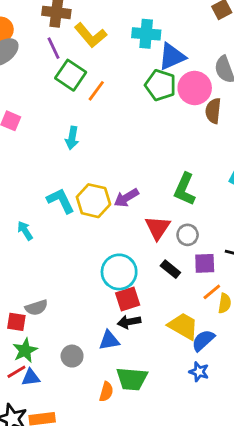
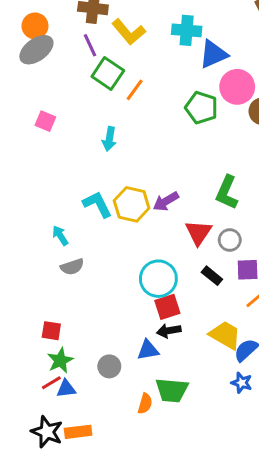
green pentagon: (160, 85) -> (201, 108), moved
gray semicircle: (36, 308) -> (72, 267), moved

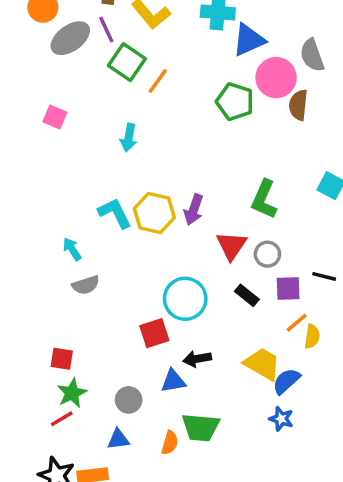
gray ellipse: (36, 50) -> (70, 38), moved
purple arrow: (166, 201) -> (194, 210), turned -40
red square: (167, 307) -> (154, 333), moved
blue triangle: (66, 389) -> (118, 439), moved

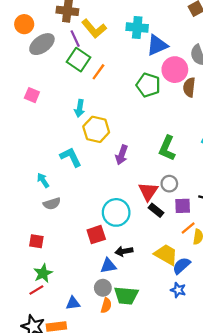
purple line: (106, 30) -> (75, 39), moved
yellow hexagon: (154, 213) -> (96, 129), moved
red triangle: (231, 246) -> (148, 191), moved
red square: (62, 359) -> (36, 241), moved
gray circle: (129, 400) -> (103, 288), moved

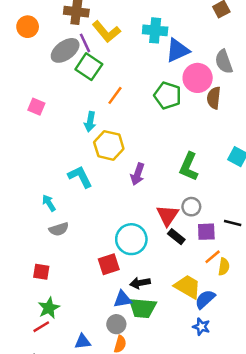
gray ellipse: (42, 44) -> (65, 50), moved
orange line: (98, 72) -> (115, 95), moved
green trapezoid: (126, 296) -> (143, 308), moved

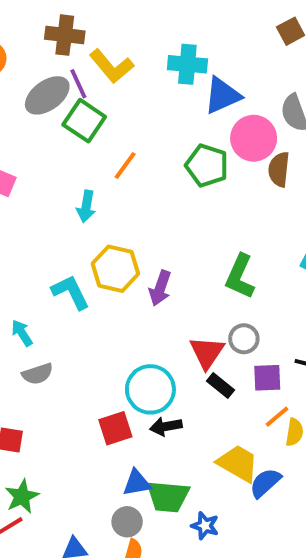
yellow hexagon: (109, 145) -> (115, 269), moved
black arrow: (140, 283) -> (166, 426), moved
blue star: (201, 327) -> (205, 526), moved

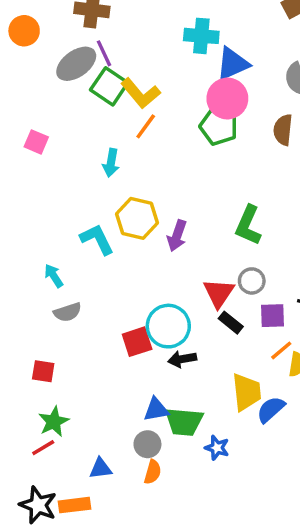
yellow L-shape: (111, 66) -> (140, 93), moved
pink circle: (254, 138) -> (227, 99), moved
red square: (115, 428) -> (137, 342), moved
yellow trapezoid: (238, 463) -> (246, 392), turned 54

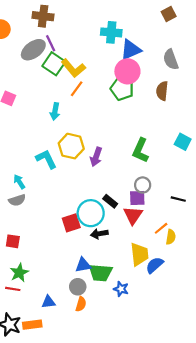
red triangle: (219, 293) -> (133, 215), moved
gray semicircle: (68, 312) -> (17, 200), moved
purple square: (273, 316) -> (137, 198), moved
black rectangle: (231, 323) -> (110, 201), moved
red line: (43, 448) -> (13, 289), turned 40

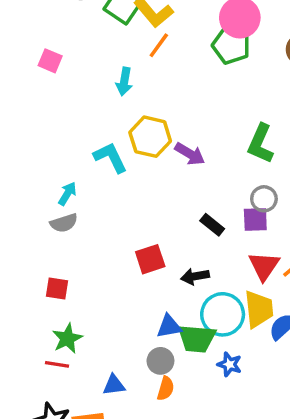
purple arrow: (96, 157) -> (190, 154), turned -78
cyan arrow: (19, 182) -> (67, 194), turned 64
cyan circle: (91, 213) -> (223, 314), moved
red triangle: (133, 215) -> (264, 266), moved

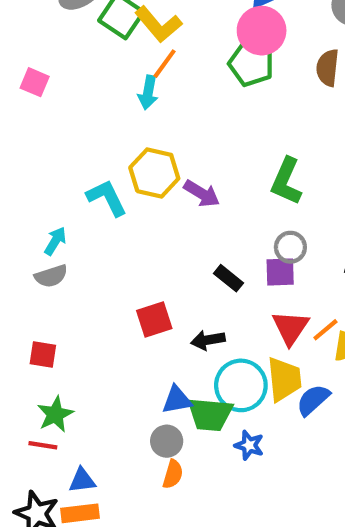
cyan arrow: (124, 82) -> (148, 93), moved
blue triangle: (114, 385) -> (82, 480), moved

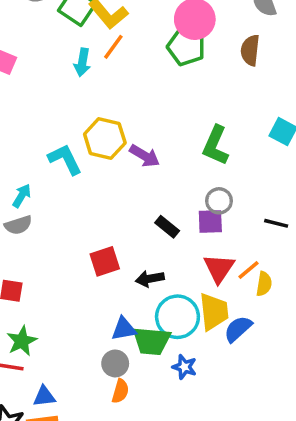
cyan arrow: (148, 93) -> (82, 62), moved

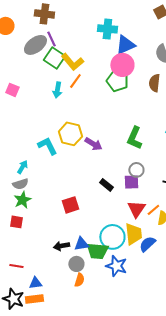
black arrow: (150, 279) -> (61, 246), moved
green star: (22, 341) -> (22, 200), moved
blue star: (184, 367) -> (116, 266), size x1.5

